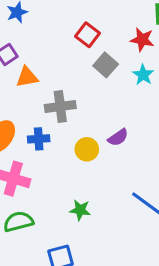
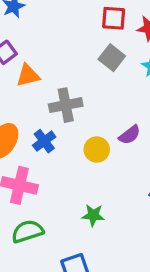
red square: (88, 35) -> (114, 18), moved, turned -30
blue cross: (39, 139) -> (44, 141), turned -30

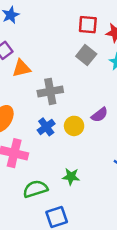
blue cross: (44, 141) -> (46, 127), moved
green semicircle: (27, 231) -> (35, 189), moved

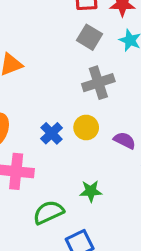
gray cross: (50, 91) -> (98, 83), moved
purple semicircle: (100, 115) -> (125, 140), moved, turned -108

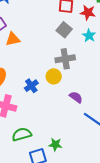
yellow circle: (86, 127) -> (54, 76), moved
green star: (91, 191) -> (55, 145), moved

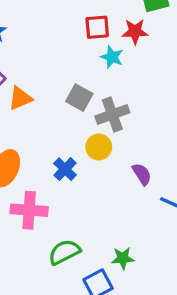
gray square: (64, 30) -> (79, 98), moved
cyan star: (89, 36) -> (112, 57), moved
purple semicircle: (76, 97) -> (142, 174), turned 32

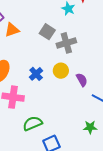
yellow circle: (99, 147) -> (61, 71), moved
green star: (123, 258) -> (90, 127), moved

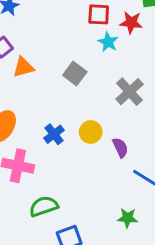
gray cross: (66, 43) -> (130, 92), moved, turned -30

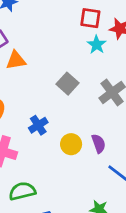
gray square: (75, 74) -> (68, 84), moved
yellow circle: (91, 132) -> (71, 144), moved

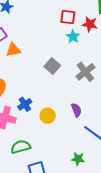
blue cross: (38, 125) -> (25, 104), moved
yellow circle: (71, 144) -> (48, 116), moved

